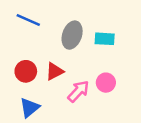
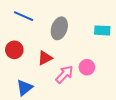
cyan rectangle: (105, 39) -> (102, 30), moved
red circle: (26, 71) -> (14, 50), moved

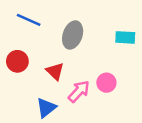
red triangle: (45, 58) -> (55, 71), turned -49
blue triangle: (25, 88) -> (46, 108), moved

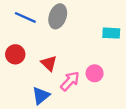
gray ellipse: (73, 35) -> (58, 16), moved

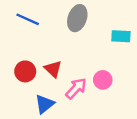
gray ellipse: (58, 16) -> (77, 18), moved
red circle: (15, 54) -> (25, 71), moved

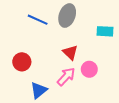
blue line: (28, 19) -> (38, 20), moved
red triangle: (53, 69) -> (70, 52), moved

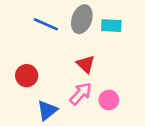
cyan rectangle: (105, 31) -> (111, 26), moved
pink circle: (89, 69) -> (109, 100), moved

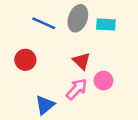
red circle: (27, 76) -> (25, 60), moved
pink circle: (109, 100) -> (103, 81), moved

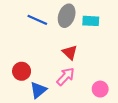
red circle: (25, 60) -> (22, 71), moved
pink circle: (103, 81) -> (100, 89), moved

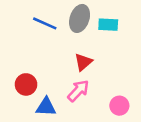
red triangle: (70, 52) -> (83, 62), turned 35
blue triangle: (38, 90) -> (46, 107), turned 42

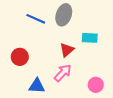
cyan rectangle: (108, 25) -> (90, 38), moved
red circle: (26, 84) -> (20, 57), moved

